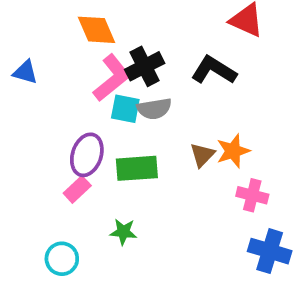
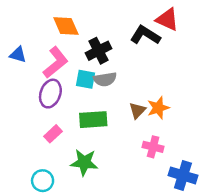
black L-shape: (214, 70) -> (145, 35), moved
pink L-shape: (112, 78) -> (56, 62), moved
purple ellipse: (87, 155) -> (50, 94), moved
pink cross: (252, 195) -> (153, 147), moved
green star: (123, 232) -> (84, 162), size x1.5

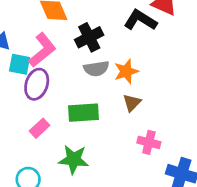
cyan square: (85, 79) -> (20, 64), moved
orange star: (158, 108) -> (126, 71), moved

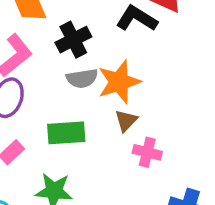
orange star: (126, 71) -> (119, 82), size x1.4
pink cross: (149, 142) -> (147, 152), moved

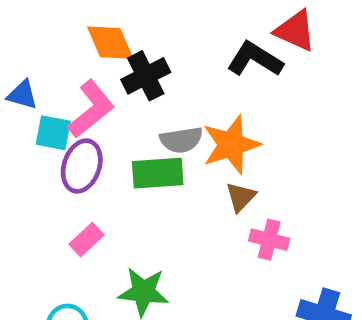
black cross: (73, 40) -> (146, 76), moved
green rectangle: (66, 133) -> (158, 173), moved

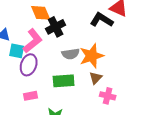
green rectangle: (158, 173) -> (64, 81), moved
pink rectangle: (86, 240) -> (31, 96), turned 32

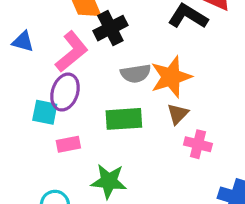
cyan square: (17, 51) -> (45, 112), moved

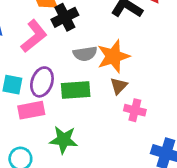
purple ellipse: (65, 92) -> (42, 82), moved
pink rectangle: (68, 144) -> (31, 110), size x1.4

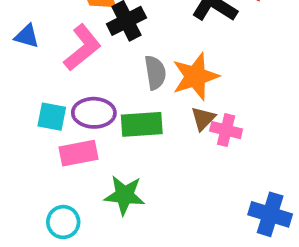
gray semicircle: (85, 54) -> (155, 73), turned -90
purple ellipse: (42, 82) -> (94, 113), turned 72
pink cross: (135, 110) -> (226, 130), moved

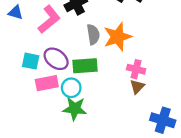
purple ellipse: (94, 113) -> (56, 59), turned 35
brown triangle: (203, 119) -> (137, 87), moved
cyan circle: (63, 222) -> (71, 88), moved

